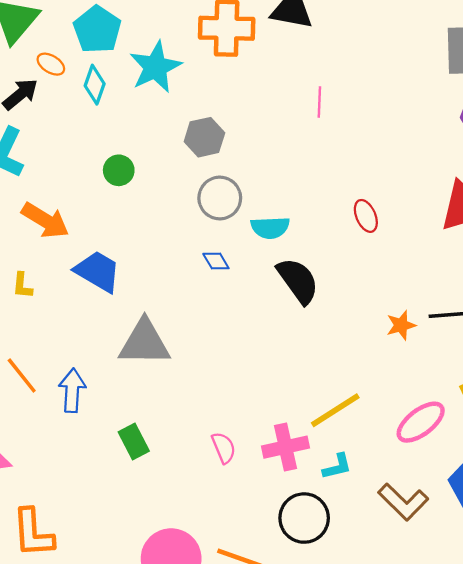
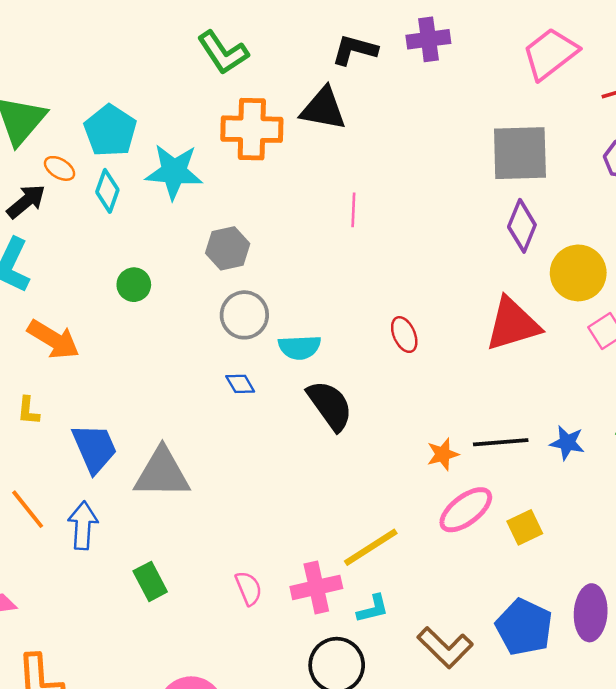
cyan star: (155, 67) -> (174, 172), turned 30
blue trapezoid: (98, 271) -> (95, 448), moved, turned 36
pink ellipse: (421, 422) -> (466, 510), moved

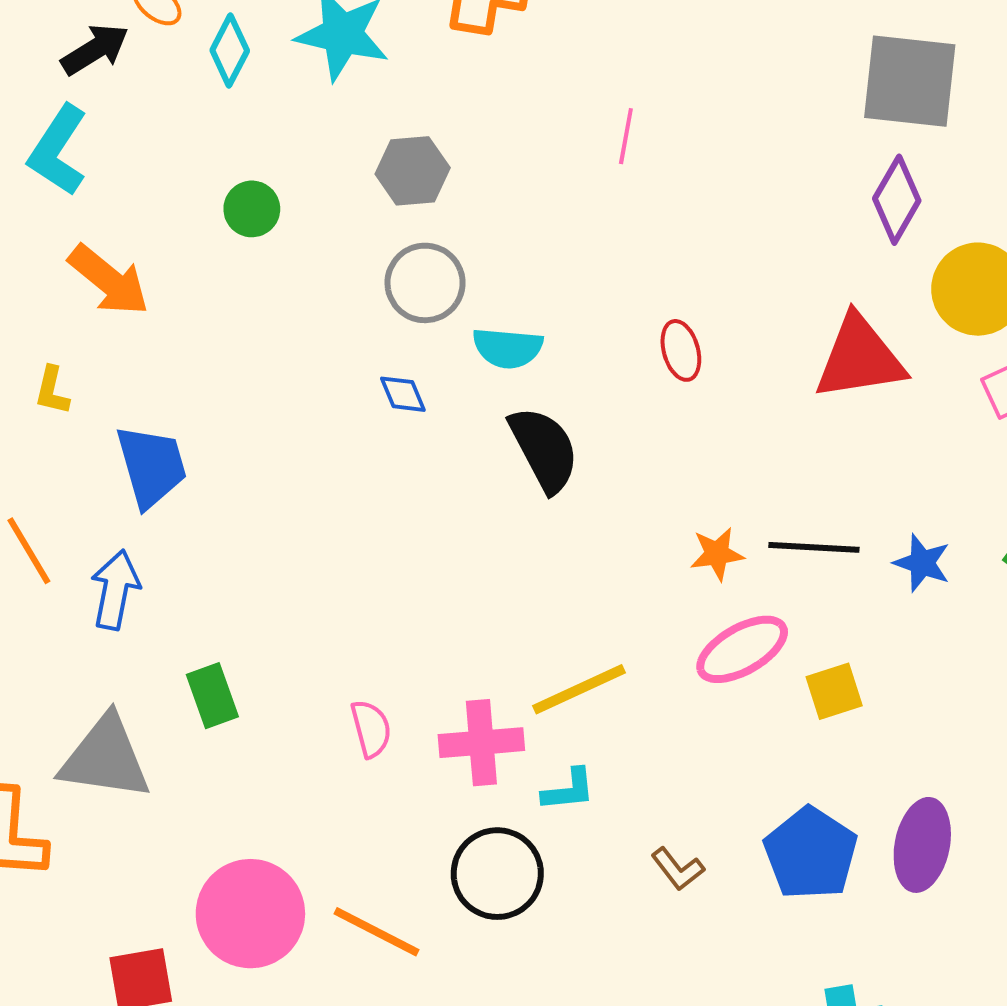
gray triangle: (162, 473) -> (105, 758), moved
brown L-shape: (445, 647) -> (678, 869), size x0.6

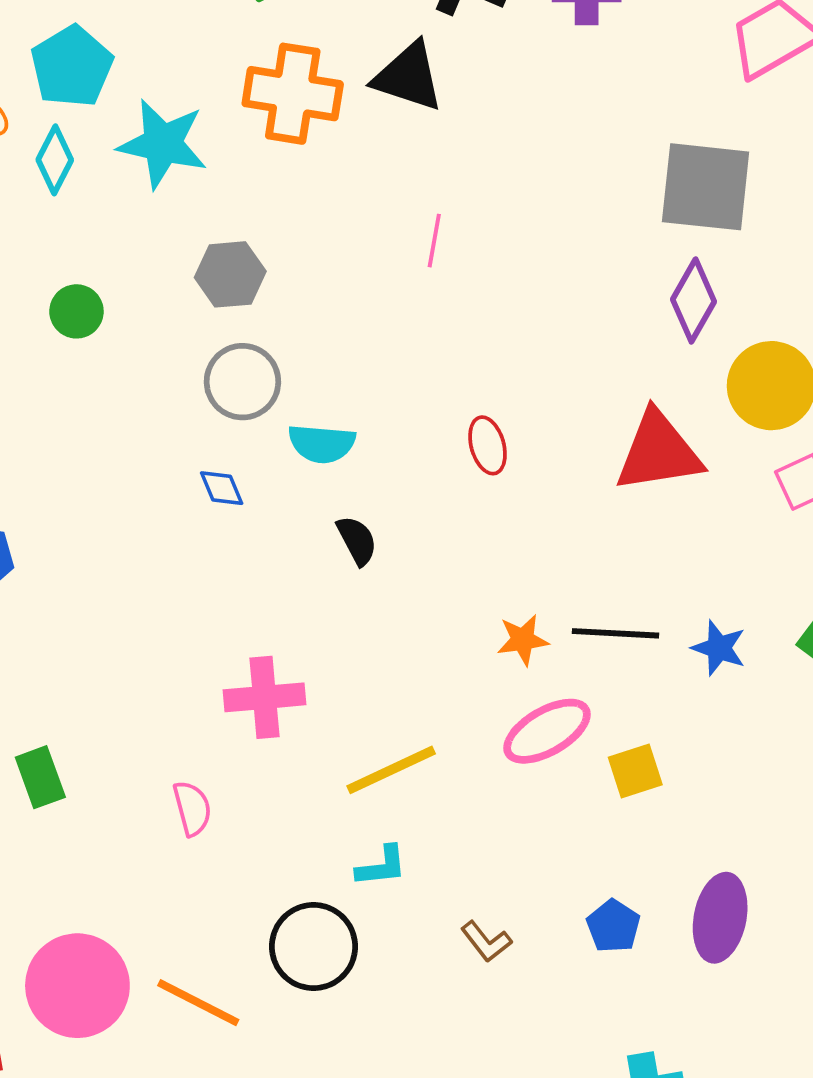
black semicircle: (544, 449) -> (357, 540), size x0.6
pink cross: (481, 743) -> (265, 697), moved
blue pentagon: (811, 853) -> (613, 926), size x0.6

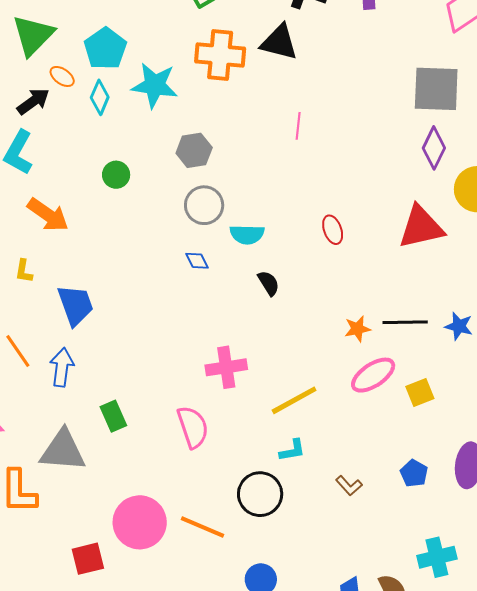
pink semicircle: (192, 808) -> (193, 427), size x1.5

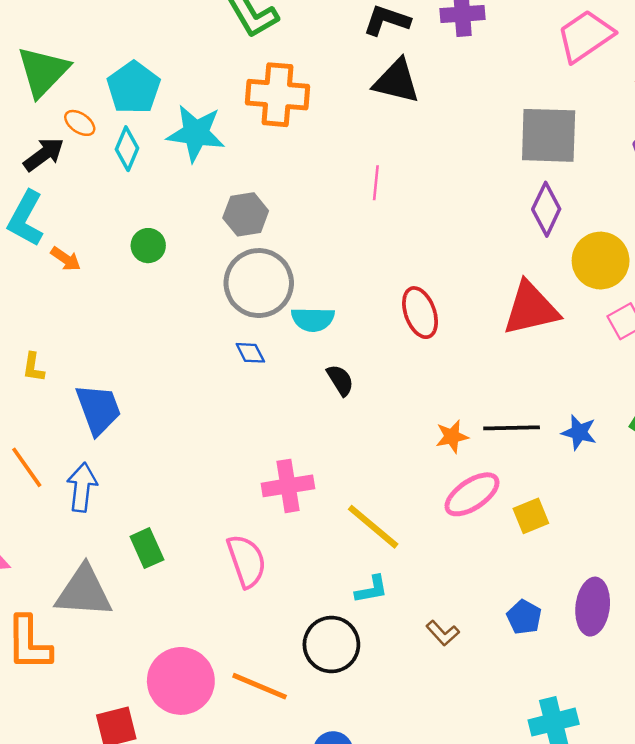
black triangle: (279, 42) -> (396, 81), moved
gray circle: (204, 205) -> (259, 283), size x1.4
orange arrow: (48, 215) -> (66, 259), moved, size x0.6
red ellipse: (333, 230) -> (420, 313), size x1.4
yellow line: (294, 400) -> (373, 527), turned 69

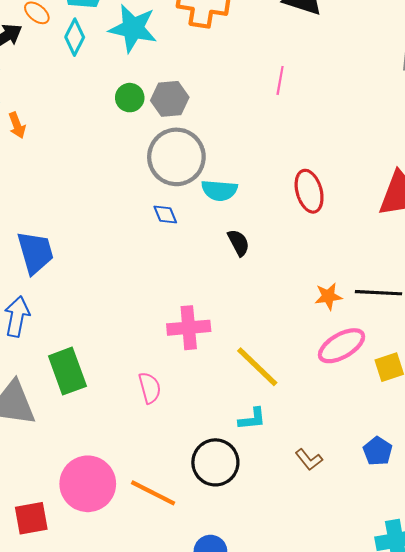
green circle: (148, 246) -> (130, 98), moved
orange arrow: (66, 259) -> (17, 125), turned 30
green rectangle: (147, 548) -> (67, 371), size x1.4
pink semicircle: (247, 561) -> (150, 388), size x0.7

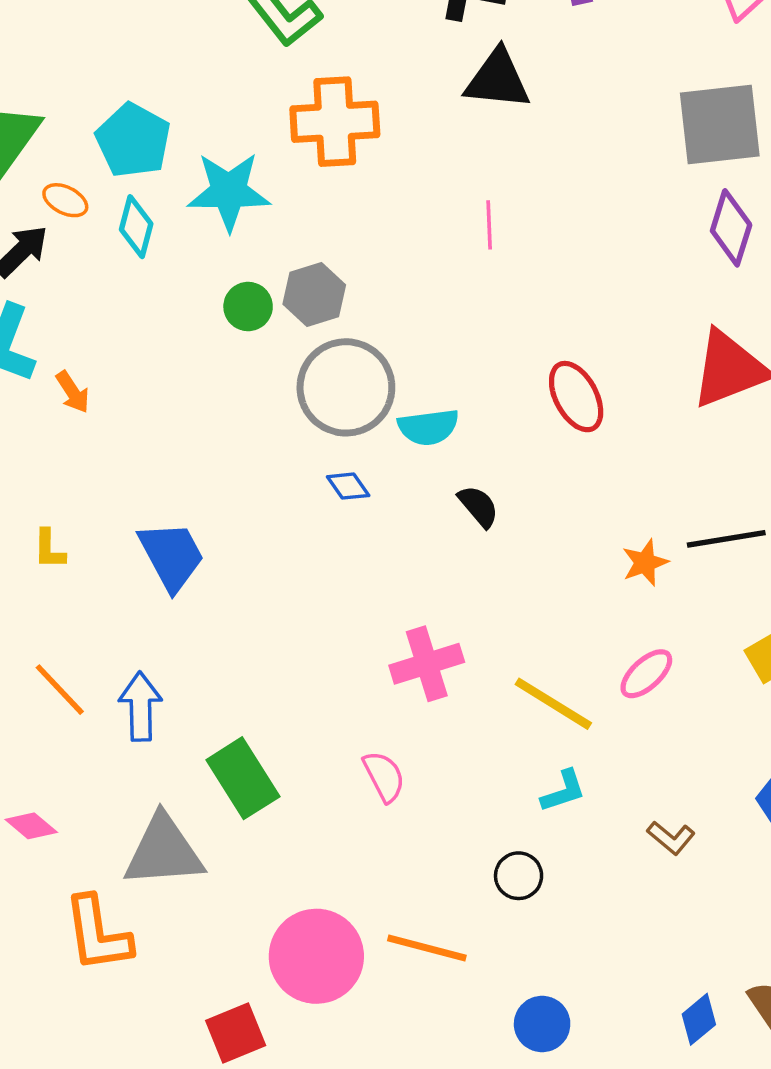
blue trapezoid: (35, 253) -> (171, 556), moved
pink ellipse: (342, 346) -> (646, 674), moved, size x0.7
black circle: (215, 462) -> (519, 876), size x0.6

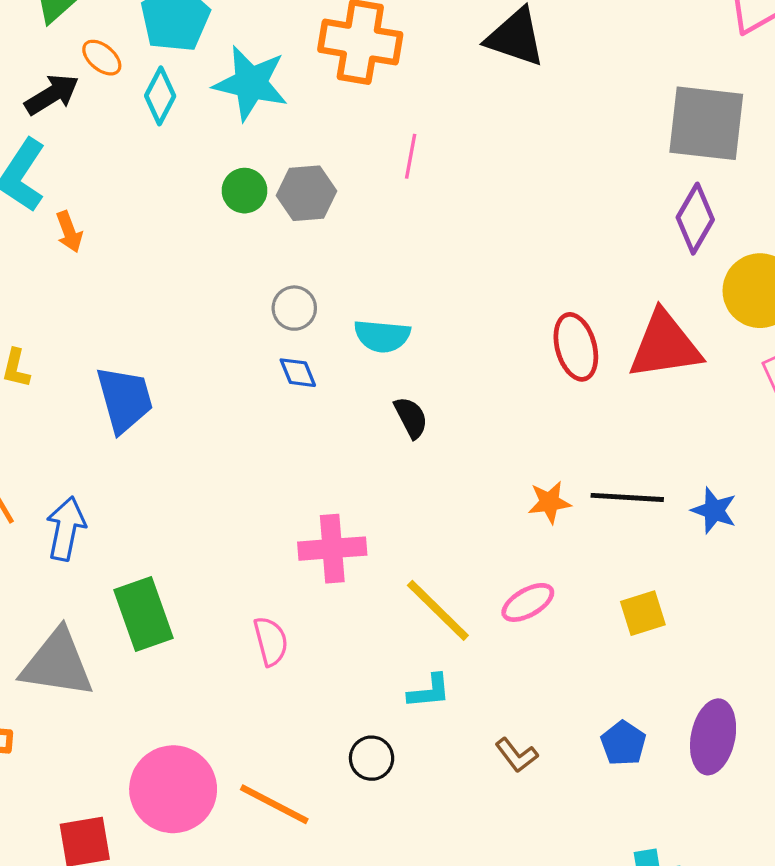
pink line: (489, 225) -> (411, 156), moved
gray circle: (346, 387) -> (294, 308), moved, size x0.5
red ellipse: (576, 397) -> (576, 347), moved

